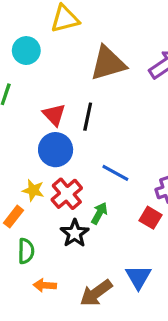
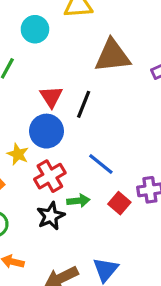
yellow star: (33, 190) -> (18, 154), moved
green arrow: (99, 213) -> (78, 201), turned 45
red square: (150, 218) -> (119, 203), moved

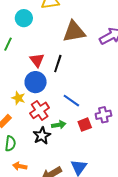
red square: (119, 203) -> (85, 125), turned 32

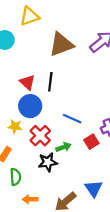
black star: (42, 136) -> (48, 162), turned 30

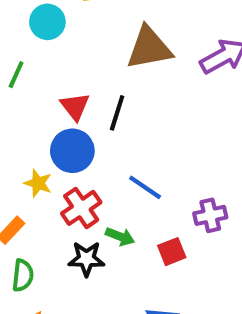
red square: (91, 142) -> (172, 252), moved
green arrow: (63, 147) -> (120, 236), turned 32

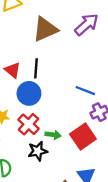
blue circle: (72, 151) -> (29, 93), moved
blue line: (145, 187) -> (85, 91), moved
red square: (172, 252) -> (83, 136), size x1.6

